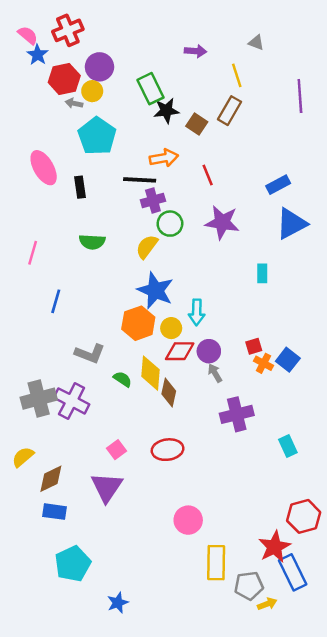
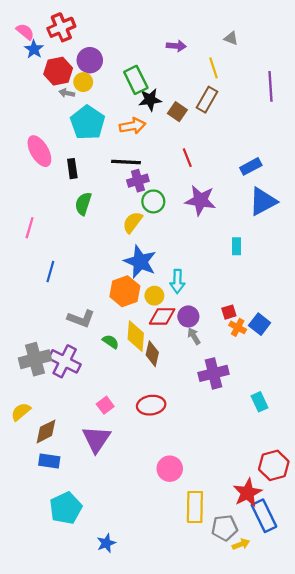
orange arrow: (164, 158) -> (133, 126), moved
green semicircle: (92, 242) -> (83, 204), moved, turned 105

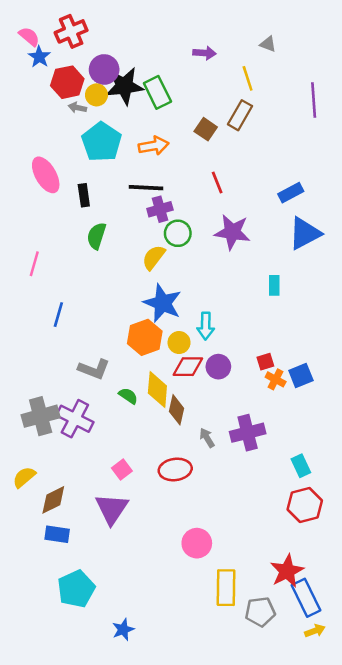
black star: (150, 100) -> (124, 86), moved, size x1.4
blue square: (260, 324) -> (301, 376), turned 30
gray arrow: (194, 336) -> (207, 438), moved
red hexagon: (274, 465) -> (305, 505), moved
yellow arrow: (241, 544) -> (315, 631), moved

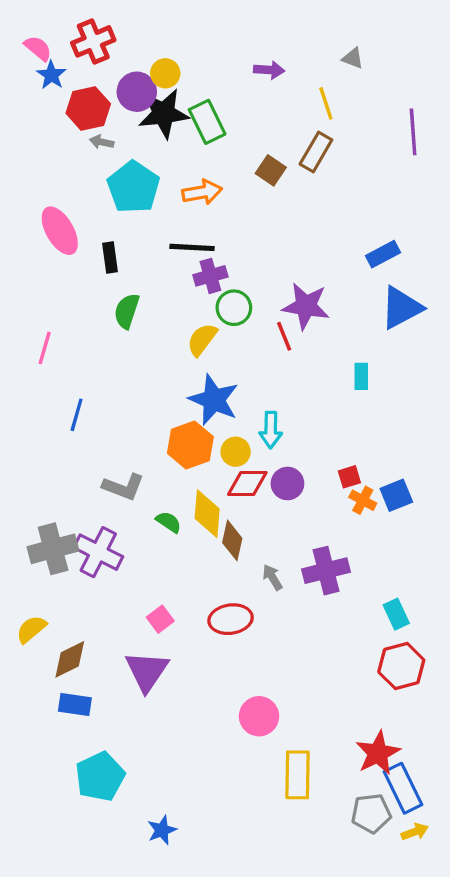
yellow circle: (96, 95) -> (165, 73), moved
red line: (217, 183) -> (284, 336), moved
gray pentagon: (260, 612) -> (371, 813), moved

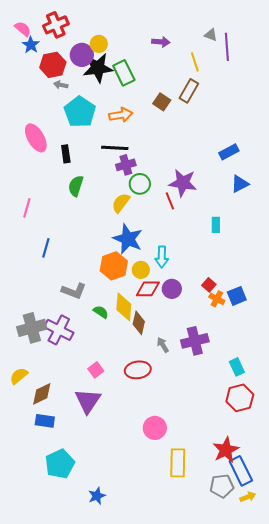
purple line: (413, 132) -> (227, 47), moved
blue triangle: (401, 308) -> (240, 184), size x0.7
red square: (349, 477) -> (209, 285), turned -32

